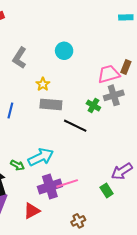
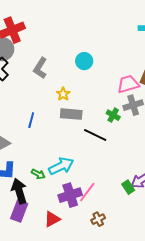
pink line: (67, 183) -> (87, 192), turned -35
green rectangle: (107, 191) -> (128, 187), moved
brown cross: (78, 221) -> (98, 219), moved

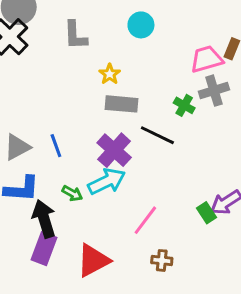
gray L-shape: (40, 68) -> (75, 35), turned -35
blue line: (31, 120) -> (56, 146), moved, turned -35
purple cross: (70, 195) -> (114, 150), moved, turned -30
red triangle: (52, 219) -> (93, 260), size x1.4
brown cross: (98, 219) -> (162, 260), turned 32

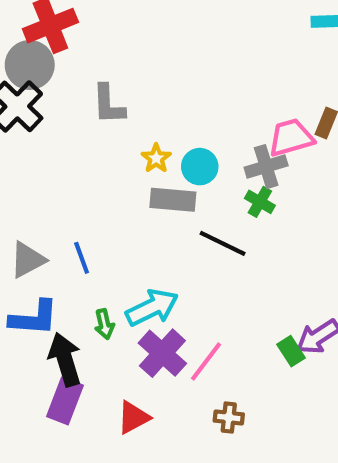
cyan circle: (141, 25) -> (200, 167), moved
gray cross: (214, 91) -> (266, 167), moved
purple cross: (114, 150) -> (162, 353), moved
green arrow: (72, 193) -> (104, 324), turned 48
red triangle: (93, 260) -> (133, 417), size x0.7

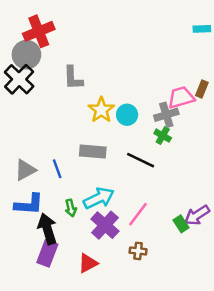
yellow star: (156, 158) -> (101, 110), size x1.5
gray rectangle: (173, 200) -> (93, 152), moved
pink line: (206, 362) -> (138, 214), moved
brown cross: (229, 417) -> (138, 251), moved

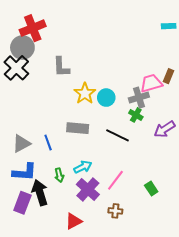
cyan arrow: (99, 198) -> (83, 167), size x0.7
purple arrow: (197, 215) -> (164, 129), moved
purple rectangle: (47, 253) -> (22, 203), moved

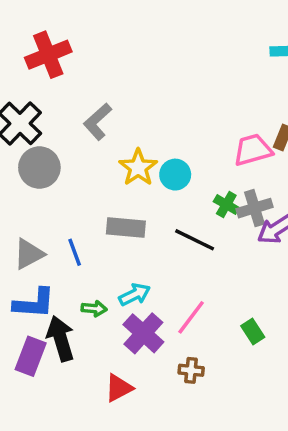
gray circle: (22, 47) -> (39, 168), moved
gray L-shape: (61, 67) -> (98, 122), turned 50
gray cross: (139, 98) -> (255, 208), moved
green arrow: (59, 175) -> (94, 309), turned -72

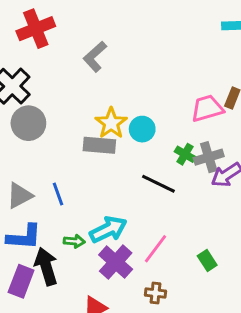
gray L-shape: (98, 122) -> (95, 57), moved
gray rectangle: (126, 227) -> (99, 145), moved
cyan arrow: (135, 294) -> (108, 230), size x1.4

